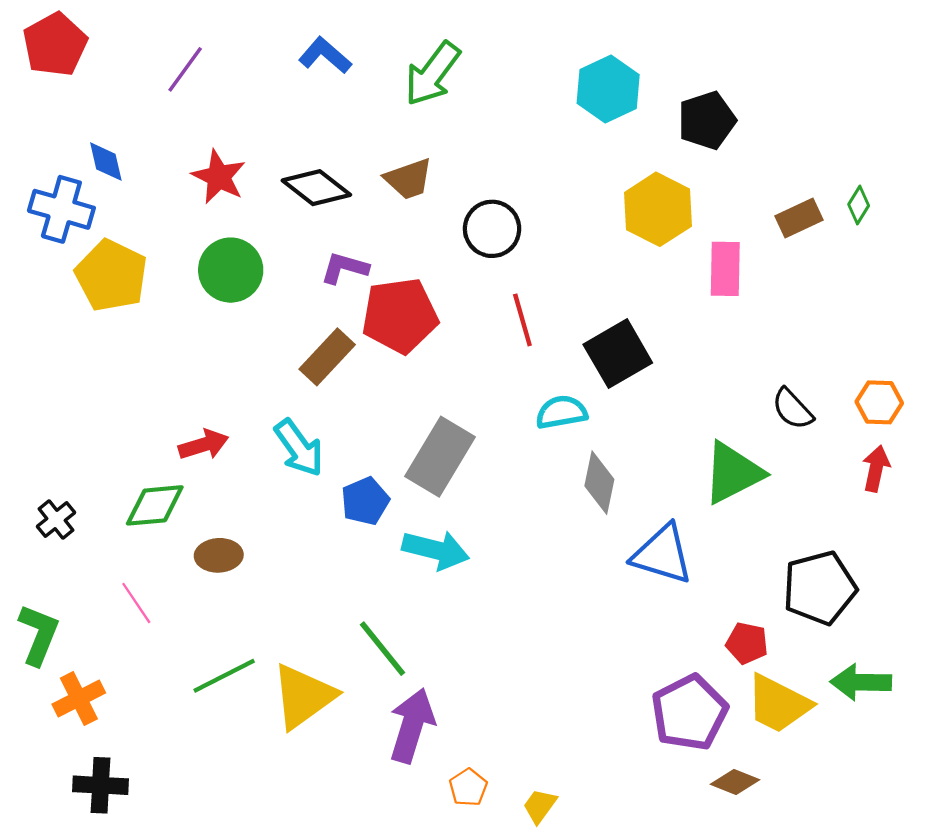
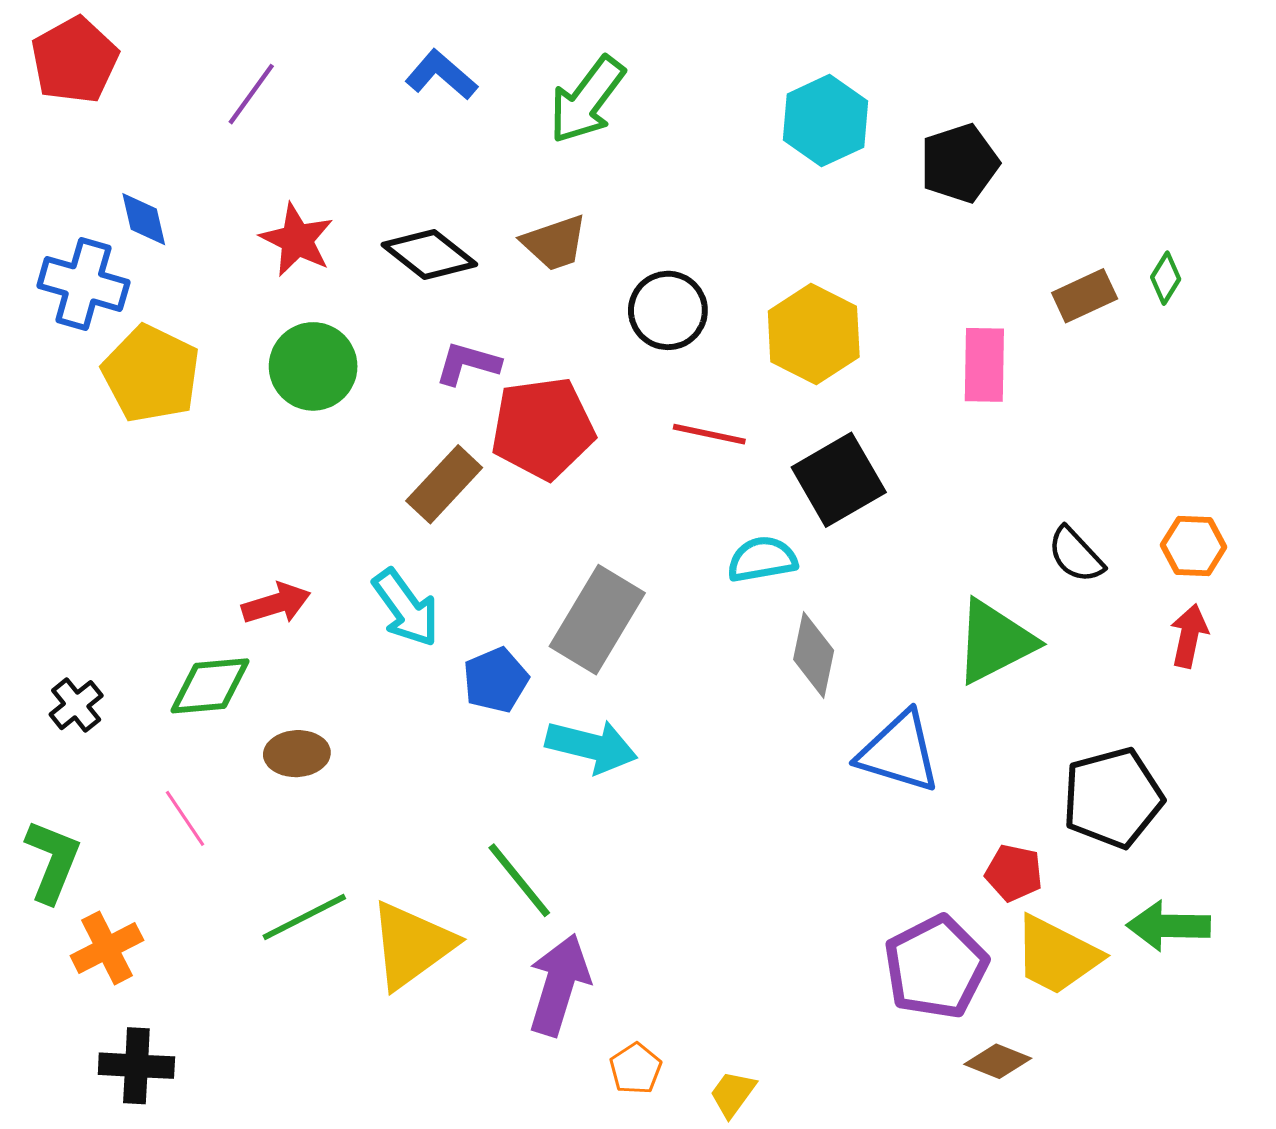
yellow hexagon: (658, 209) -> (814, 334), moved
red line: (522, 320) -> (709, 434), turned -62

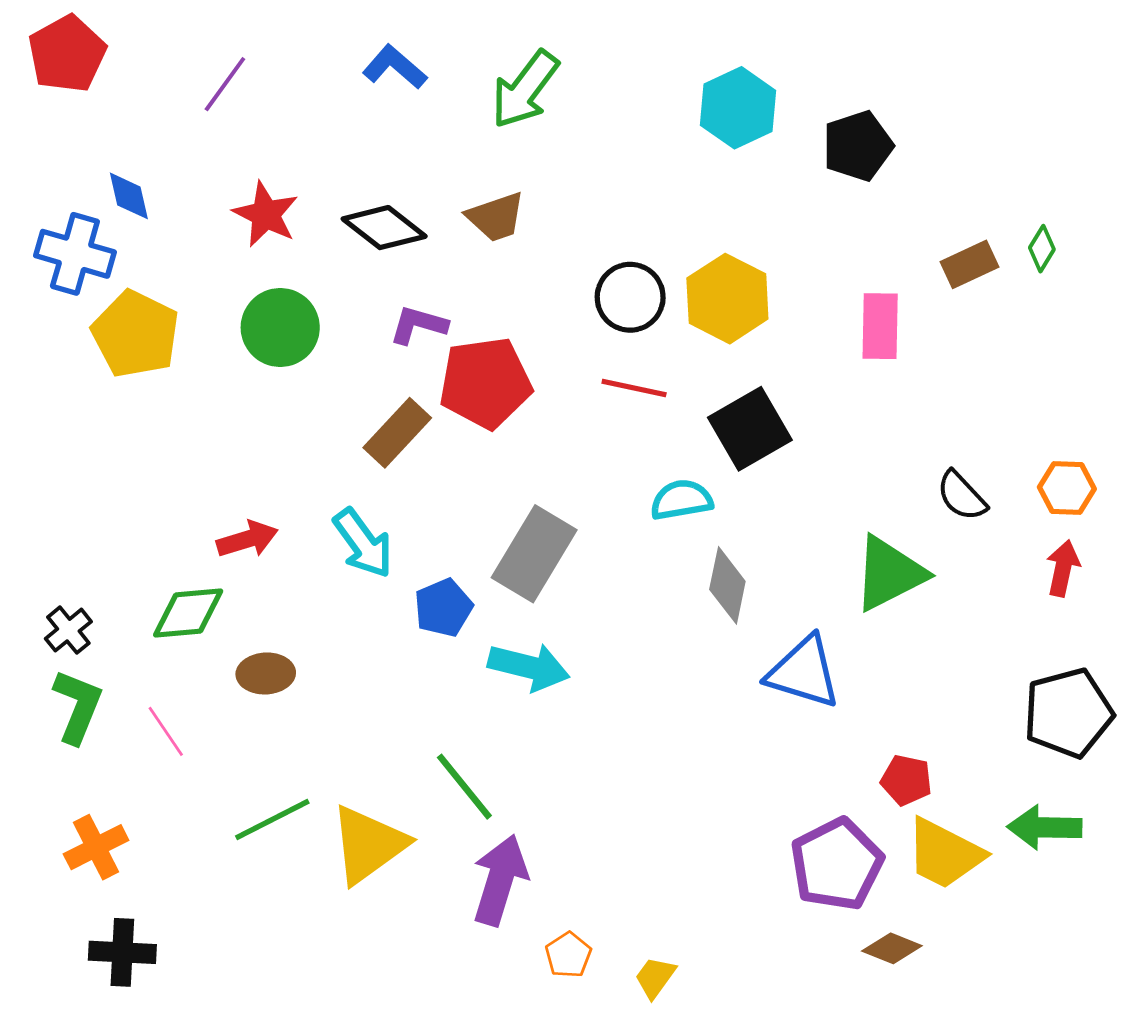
black circle: (668, 310) -> (630, 297), moved
black pentagon: (1113, 798) -> (1068, 713), moved
green L-shape: (52, 861) -> (78, 706), moved

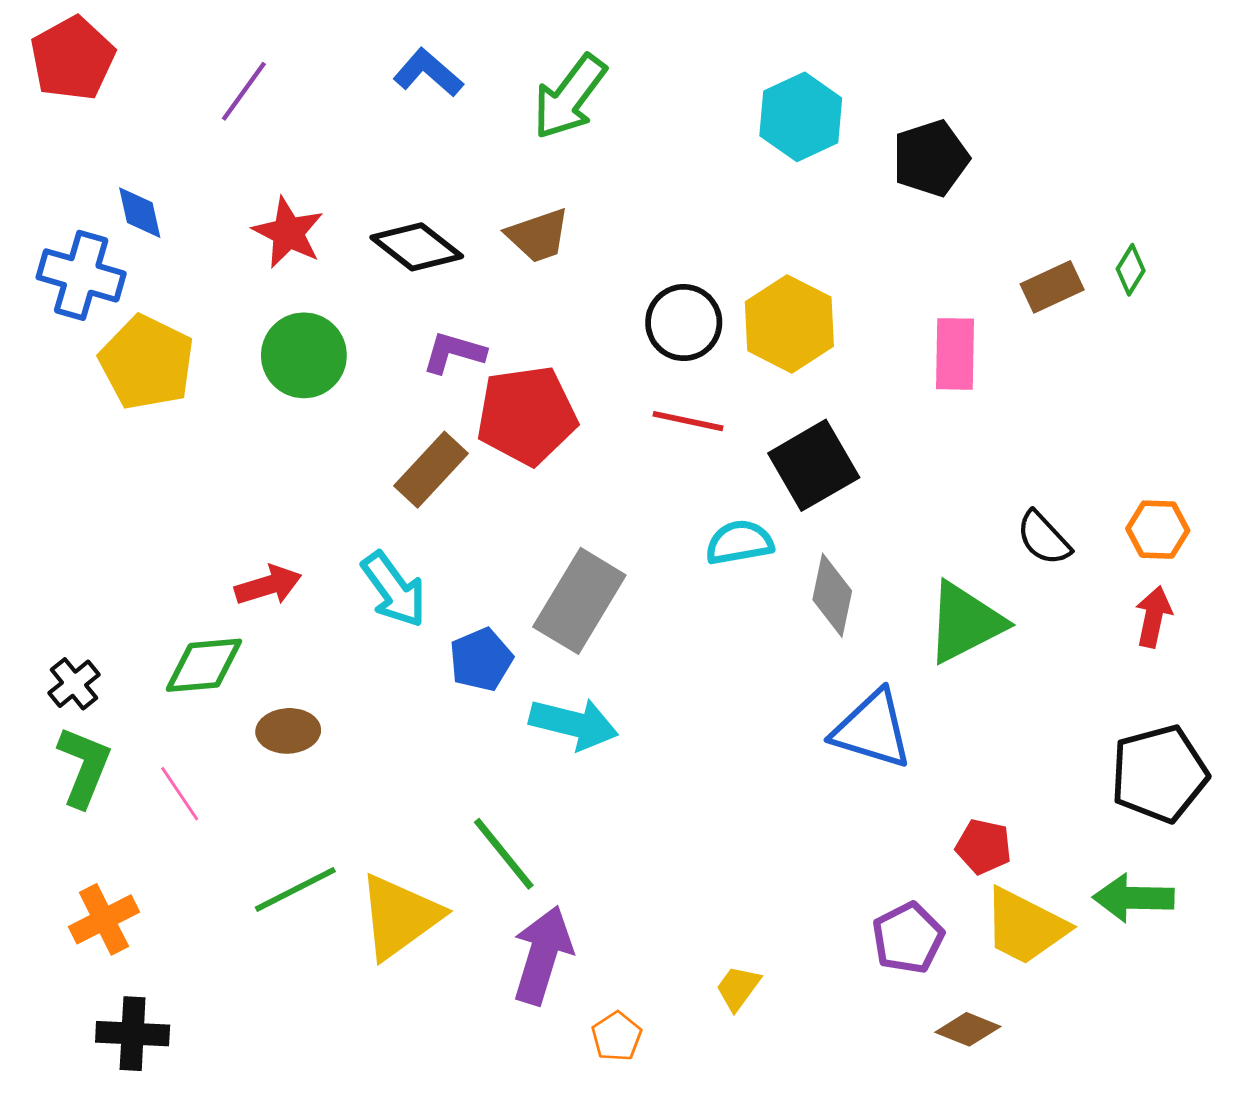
gray diamond: (727, 585) -> (832, 595), moved
purple pentagon: (837, 864) -> (908, 938), size x0.7
yellow trapezoid: (655, 977) -> (738, 988), moved

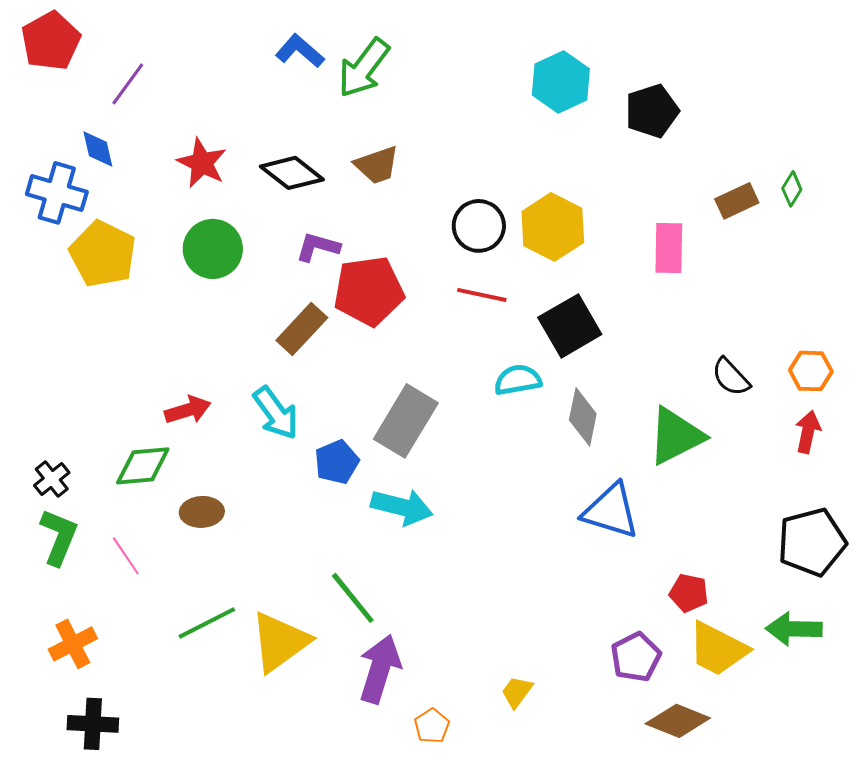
purple line: (244, 91) -> (128, 84), moved
green arrow: (569, 97) -> (364, 68), moved
brown diamond: (968, 1029) -> (678, 721), size x1.4

